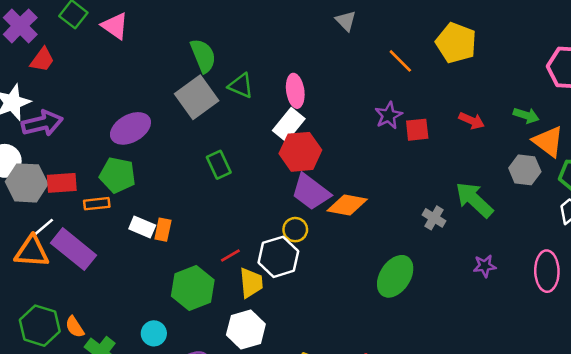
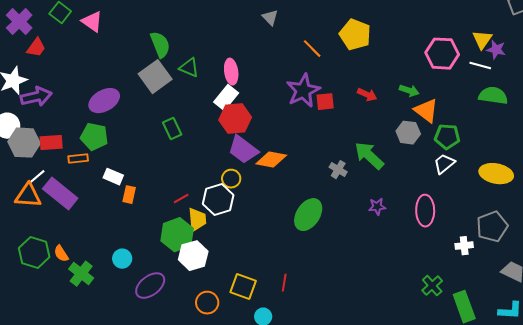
purple star: (389, 115) -> (303, 91), size x1.6
orange rectangle: (163, 230) -> (129, 195), moved
green hexagon: (193, 288) -> (177, 235), moved

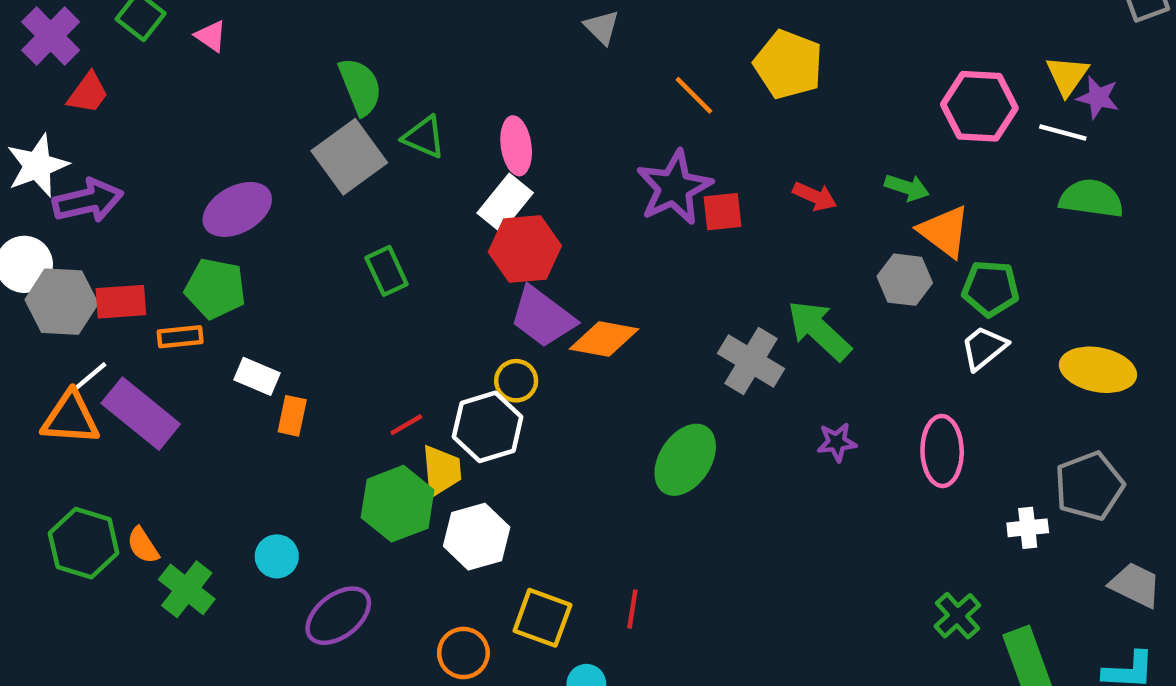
pink triangle: (92, 22) -> (211, 36), size x0.7
gray cross: (338, 170) -> (751, 361), size x1.6
white hexagon: (193, 256) -> (477, 537), moved

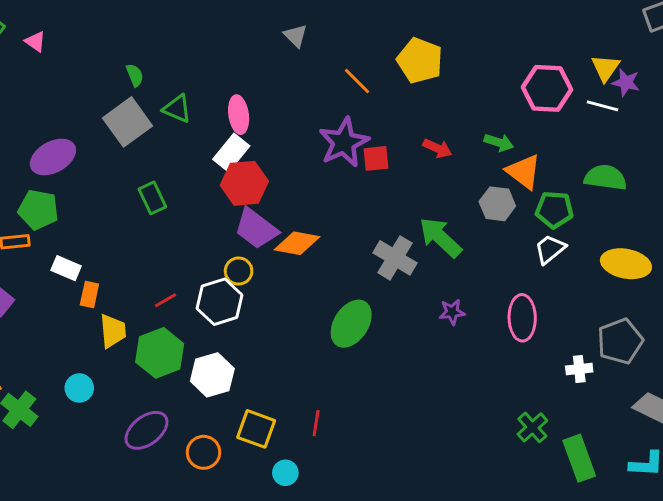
green semicircle: (360, 86) -> (135, 75), size x0.6
green semicircle: (1091, 198) -> (605, 177), moved
yellow trapezoid: (441, 471) -> (113, 331), moved
purple ellipse: (338, 616) -> (146, 430), moved

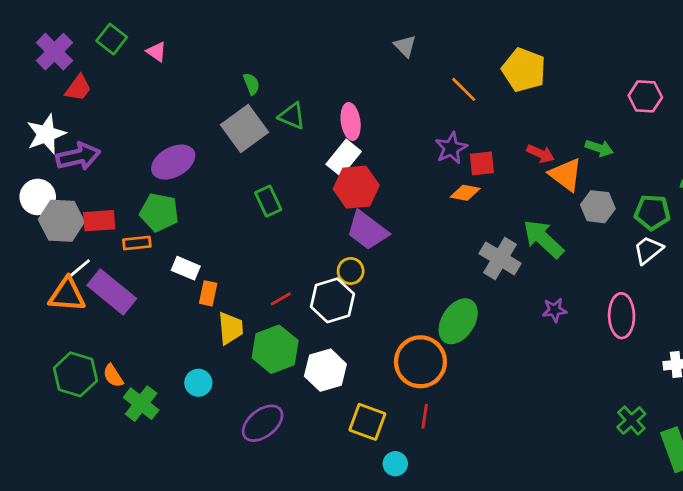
pink hexagon: (547, 88) -> (645, 96), size x0.7
purple star: (344, 142) -> (451, 148), size x0.7
orange triangle: (524, 172) -> (566, 175), moved
orange diamond: (297, 243) -> (465, 193), moved, size x0.7
orange circle: (204, 452) -> (420, 362), moved, size x1.6

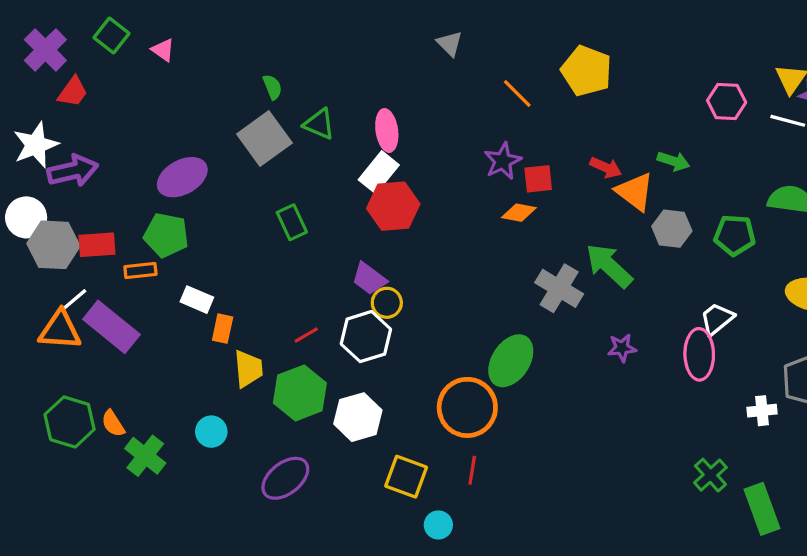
purple trapezoid: (367, 230) -> (369, 279), moved, size x0.7
white trapezoid: (648, 250) -> (717, 319), moved

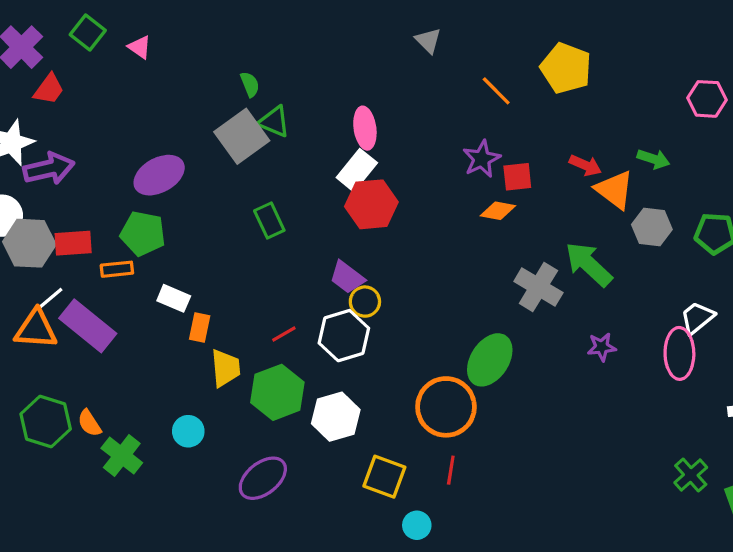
green triangle: (319, 124) -> (274, 122), moved

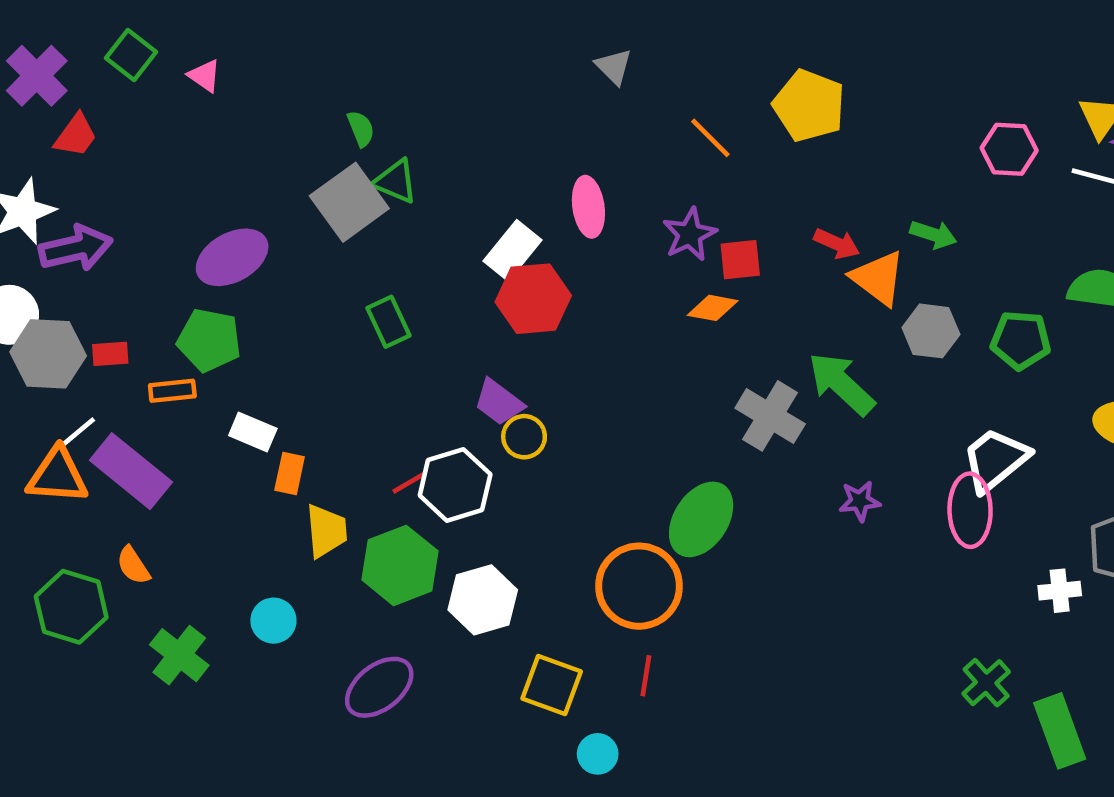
pink ellipse: (365, 128) -> (588, 207), moved
red rectangle: (73, 243) -> (110, 354), size x0.7
white trapezoid: (697, 318) -> (995, 460), size x1.4
white hexagon: (344, 336) -> (455, 485), moved
orange semicircle: (89, 423) -> (133, 565), moved

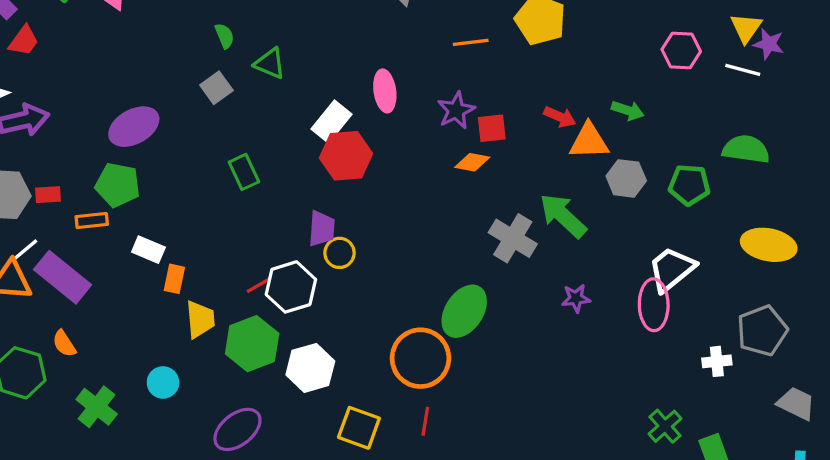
orange line: (710, 138) -> (471, 42), turned -52
green triangle: (395, 181) -> (270, 63), moved
gray square: (349, 202) -> (216, 88), size x0.6
orange triangle: (878, 278) -> (589, 141), turned -39
purple trapezoid: (499, 402) -> (322, 229), turned -123

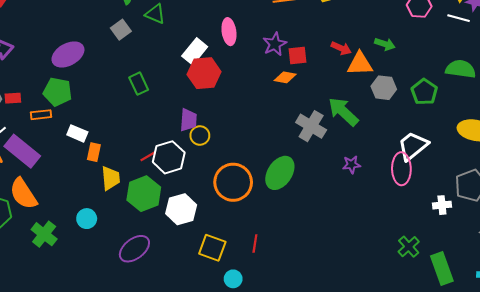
green pentagon: (689, 185) -> (424, 92), turned 30
orange semicircle: (64, 344) -> (23, 194), size x1.8
orange circle: (420, 358) -> (233, 182), moved

